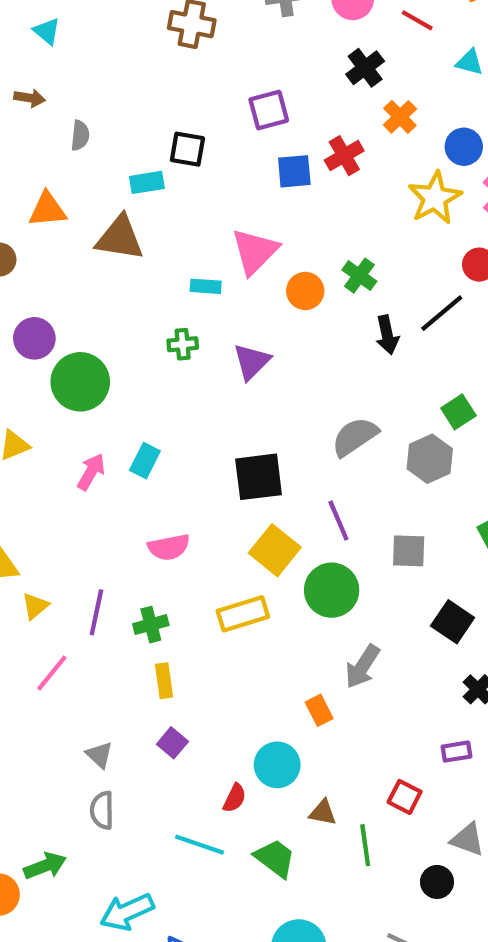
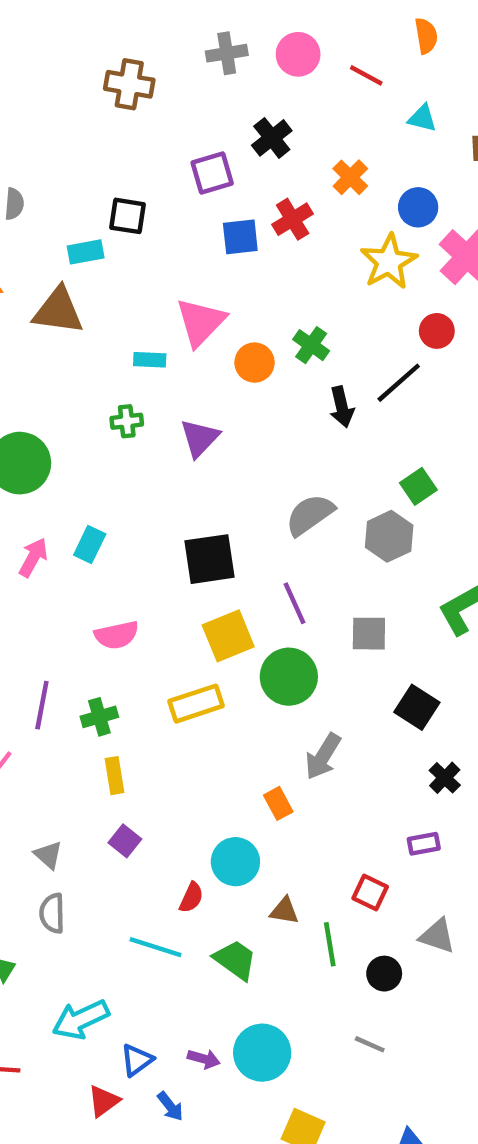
black cross: (365, 68) -> (272, 138), moved
yellow square: (275, 550) -> (228, 636), turned 30
black circle: (437, 882) -> (384, 974), moved

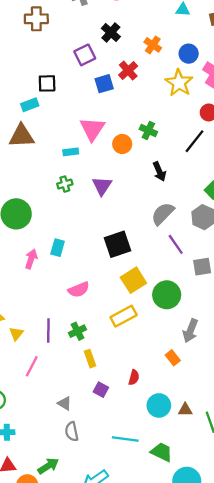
black arrow: (342, 407) -> (159, 172), moved
purple line: (294, 603) -> (176, 244), moved
cyan circle: (235, 862) -> (159, 405), moved
red semicircle: (191, 898) -> (134, 377), moved
green trapezoid: (235, 960) -> (162, 452), moved

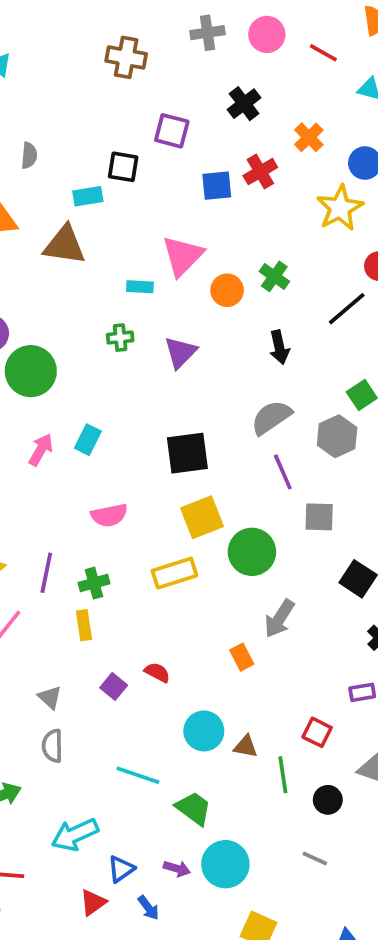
purple square: (85, 55) -> (172, 131), moved, turned 30
yellow rectangle: (90, 359) -> (84, 625), moved
red semicircle: (134, 377) -> (157, 672), moved, turned -88

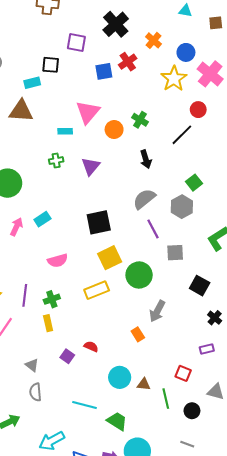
black cross: (244, 104) -> (116, 24), size x1.4
cyan rectangle: (88, 440) -> (42, 219), turned 35

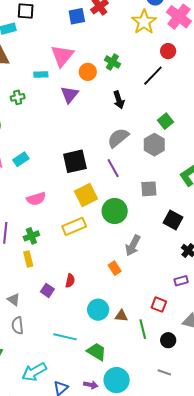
green cross: (56, 161) -> (18, 97), moved
purple triangle: (91, 166) -> (70, 95), moved
purple line: (153, 229) -> (113, 168), moved
red semicircle: (91, 347) -> (70, 281), turned 80

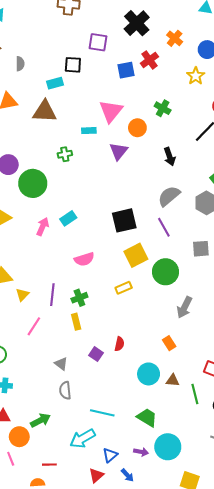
yellow star: (144, 22) -> (196, 76), size x0.7
green cross: (112, 62) -> (163, 108), moved
yellow rectangle: (74, 226) -> (124, 288), size x0.7
orange rectangle: (115, 268) -> (169, 343), moved
cyan line: (65, 337) -> (102, 413), moved

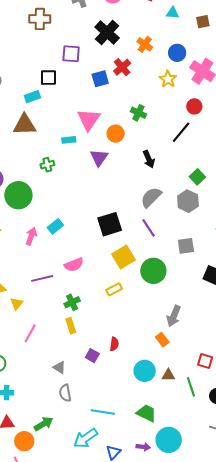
purple line: (52, 295) -> (42, 278), moved, turned 75
gray arrow: (184, 307) -> (174, 316), moved

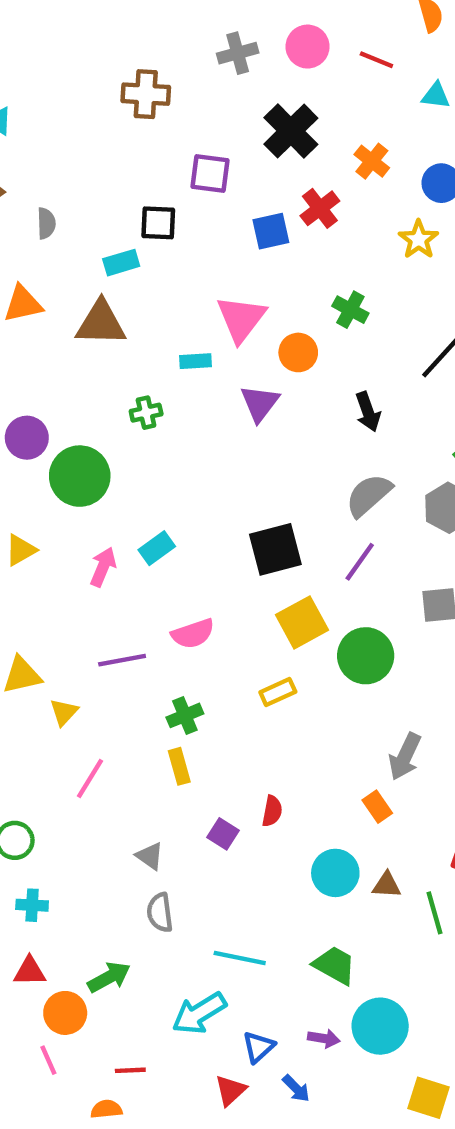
purple line: (149, 228) -> (360, 562), turned 66

